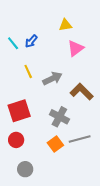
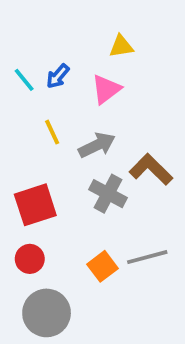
pink triangle: (76, 48) -> (106, 89), moved
gray cross: (59, 117) -> (108, 194), moved
gray circle: (25, 169) -> (47, 313), size x1.6

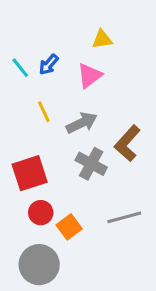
brown L-shape: (151, 169) -> (127, 143), turned -93
red circle: (30, 259) -> (41, 213), moved
orange square: (102, 266) -> (69, 227), moved

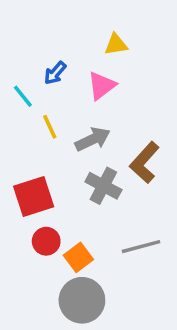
cyan line: (20, 68) -> (23, 96), moved
gray circle: (39, 265) -> (82, 300), moved

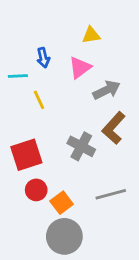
blue arrow: (55, 73) -> (43, 58), turned -54
cyan line: (23, 96) -> (18, 76), turned -54
gray arrow: (93, 139) -> (107, 90), moved

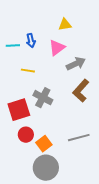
cyan line: (18, 76) -> (13, 46), moved
yellow line: (39, 100) -> (28, 71), turned -56
gray cross: (81, 146) -> (43, 98), moved

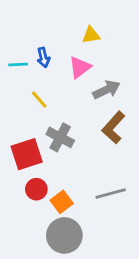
yellow line: (28, 71) -> (39, 100), turned 40

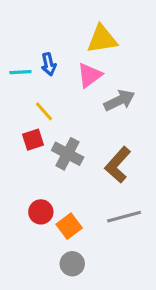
yellow triangle: (91, 35) -> (102, 39), size x1.5
brown L-shape: (113, 128) -> (118, 165), moved
red square: (27, 154) -> (33, 140), moved, size x0.6
gray circle: (64, 235) -> (72, 264), size x0.6

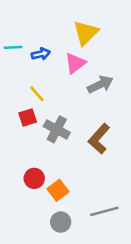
yellow triangle: (102, 39) -> (86, 33), turned -36
blue arrow: (49, 64) -> (41, 54), turned -90
cyan line: (20, 72) -> (13, 47), moved
gray line: (124, 217) -> (104, 211), moved

